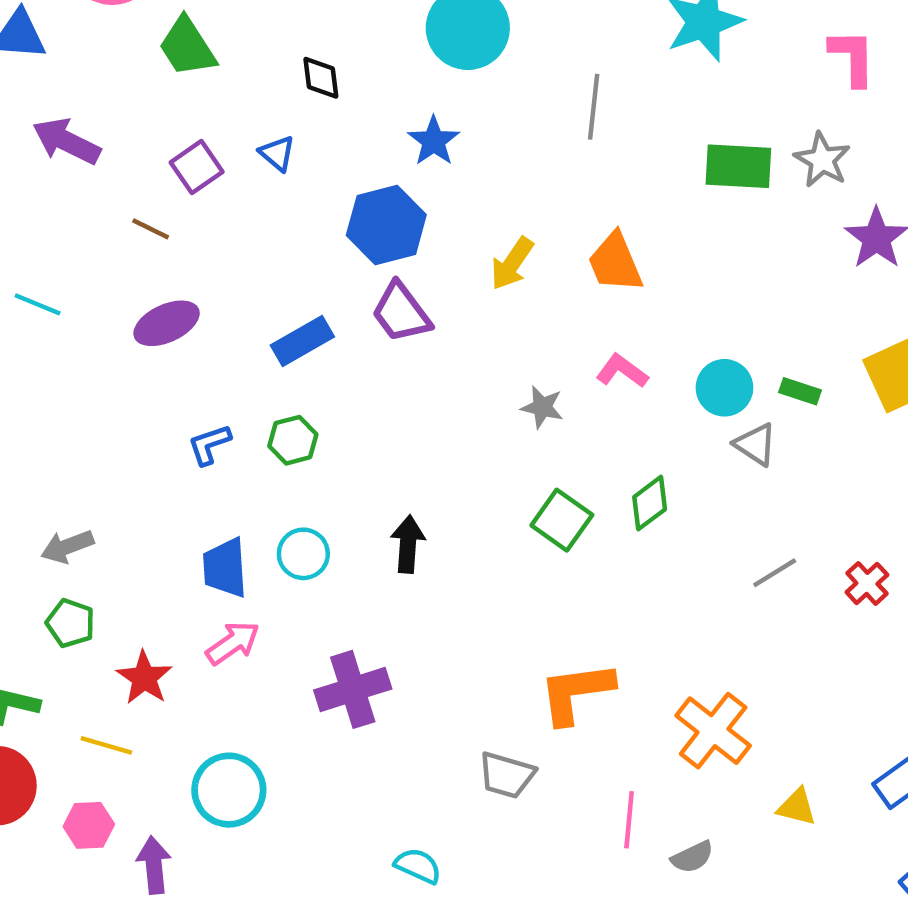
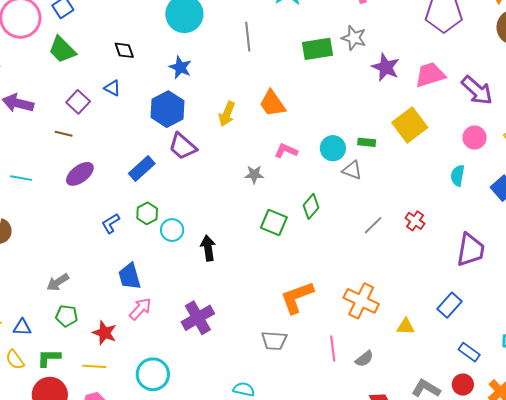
cyan circle: (303, 554) -> (172, 230), moved

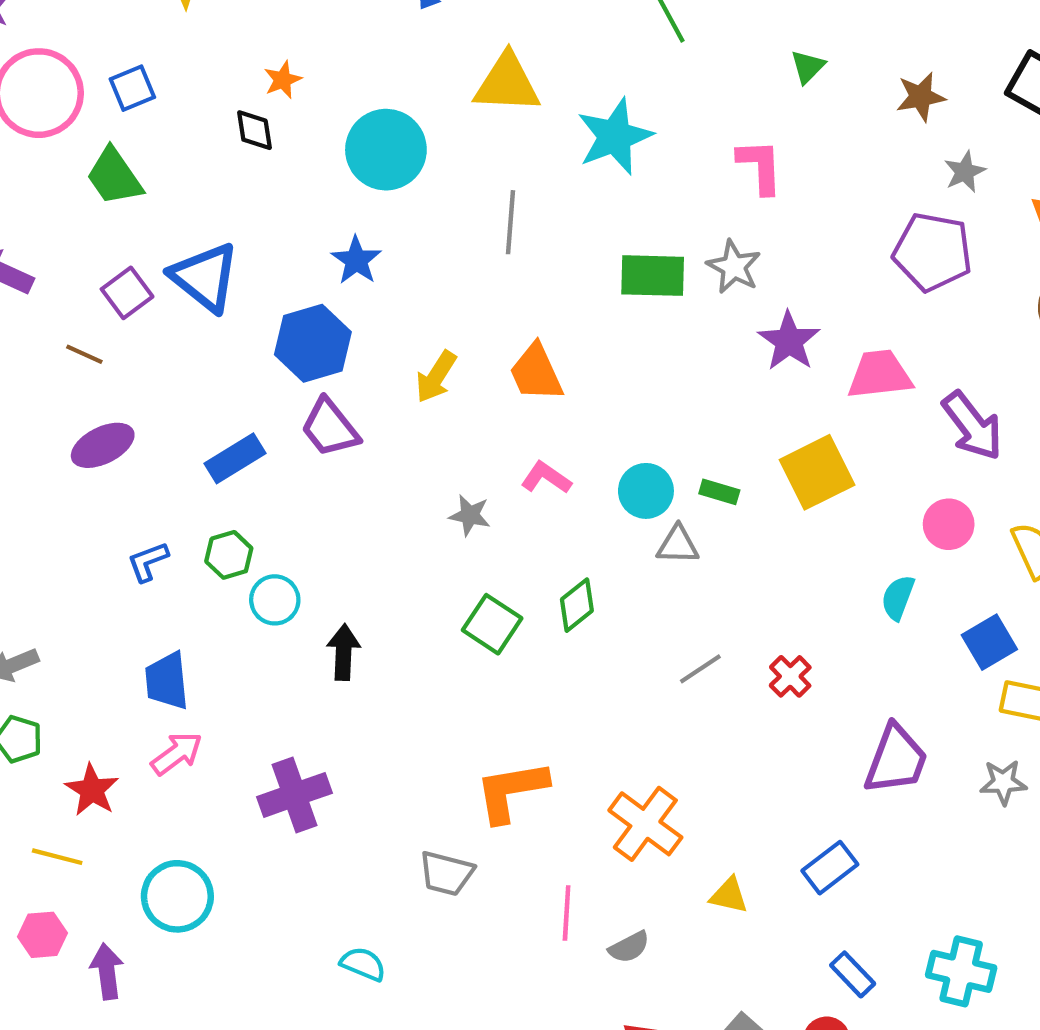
black diamond: (124, 50) -> (254, 130), moved
blue triangle: (112, 88) -> (205, 277), size x2.0
gray triangle: (352, 170) -> (678, 545), turned -30

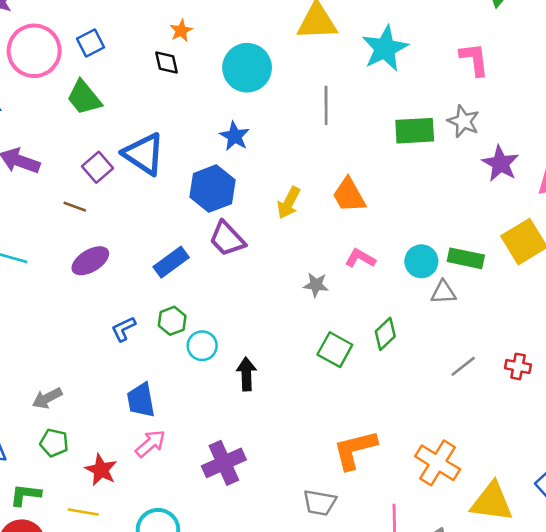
green rectangle: (719, 492) -> (466, 258), size x1.5
red cross: (790, 676) -> (518, 366), turned -30
yellow triangle: (729, 895) -> (492, 502), size x1.8

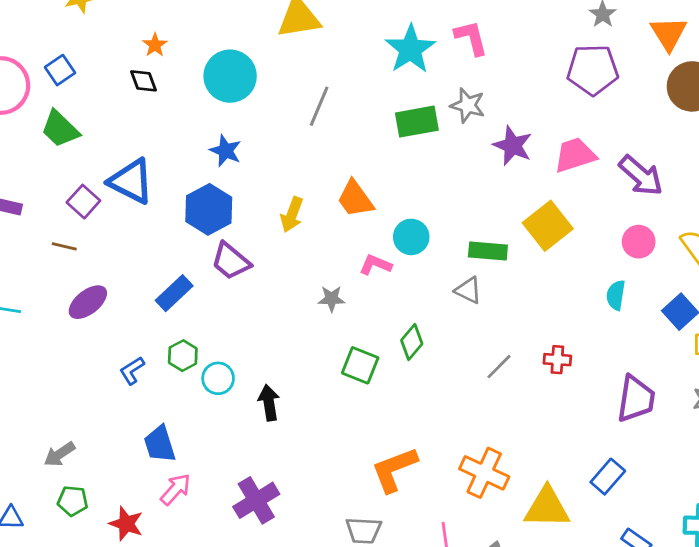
cyan star: (385, 48) -> (410, 49), moved
gray line: (326, 105) -> (319, 106), turned 30
cyan circle: (421, 261) -> (411, 237), moved
gray triangle: (443, 292) -> (468, 290), turned 36

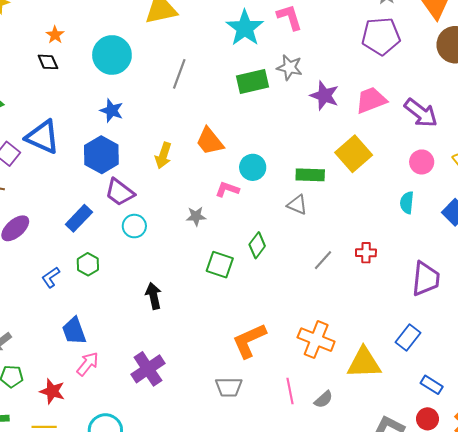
cyan circle: (218, 378) -> (134, 226), moved

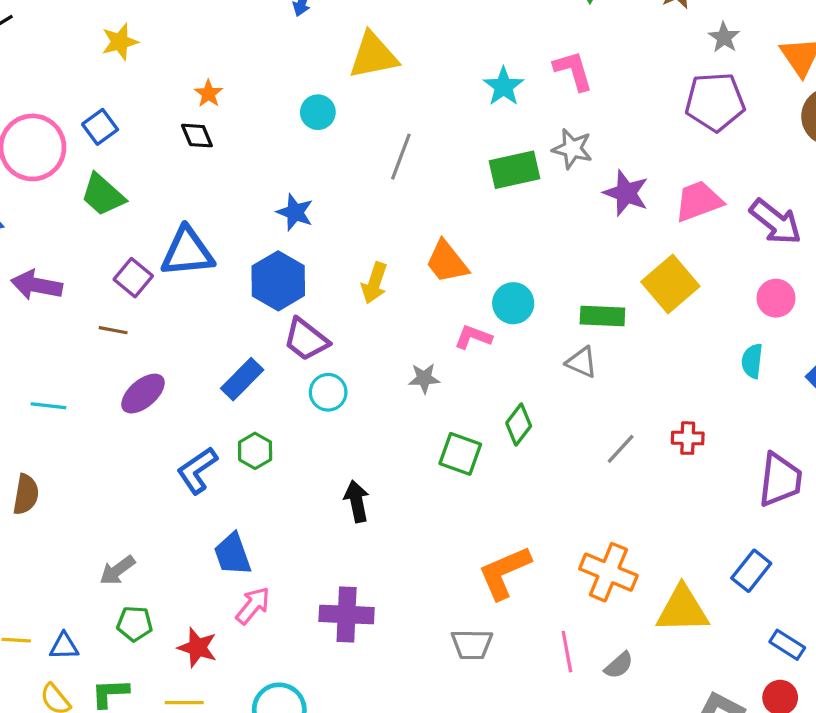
cyan star: (245, 28) -> (504, 86), size x0.7
cyan circle: (112, 55) -> (318, 112), moved, size x0.6
blue triangle: (43, 137) -> (187, 252), turned -30
blue L-shape: (51, 277) -> (197, 470), size x1.4
purple cross: (148, 369) -> (347, 615), turned 36

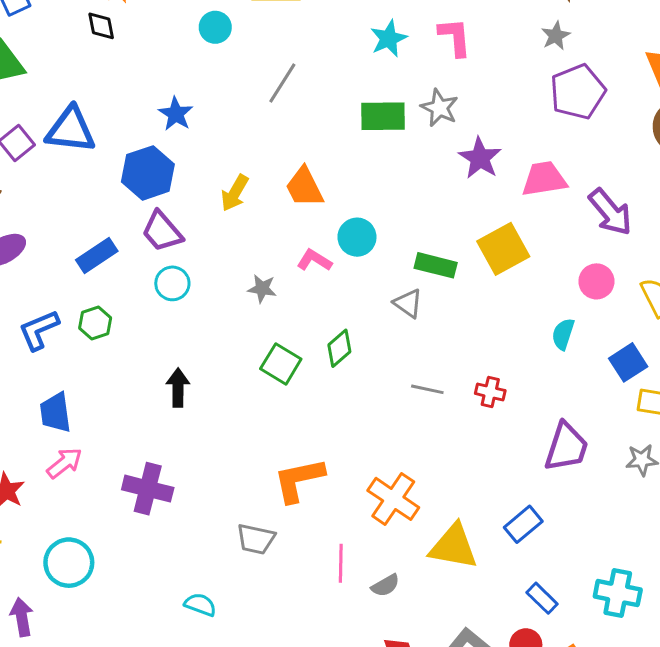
gray star: (724, 37) -> (556, 36), moved
purple pentagon: (715, 102) -> (578, 92), turned -30
gray line: (621, 449) -> (427, 389), turned 48

